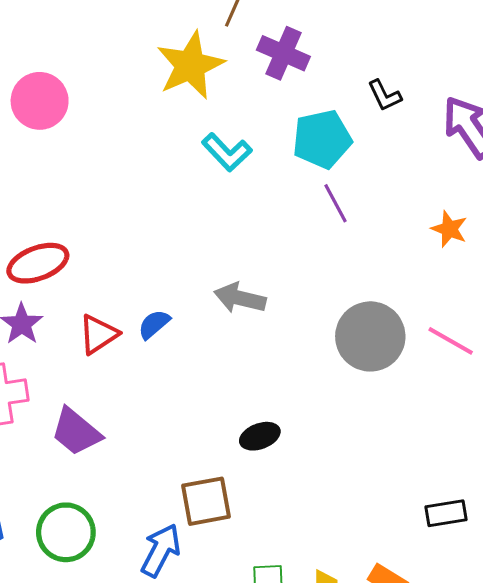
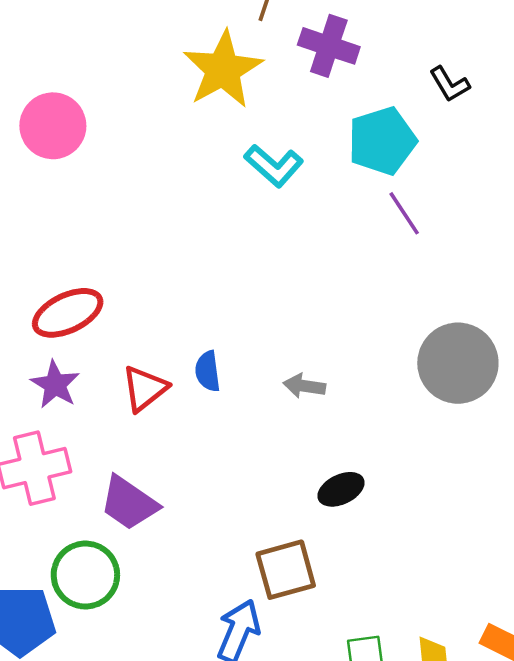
gray arrow: (240, 298) -> (304, 386), moved, size x0.7
blue semicircle: (154, 324) -> (208, 371), turned -52
green circle: (66, 532) -> (85, 575), moved

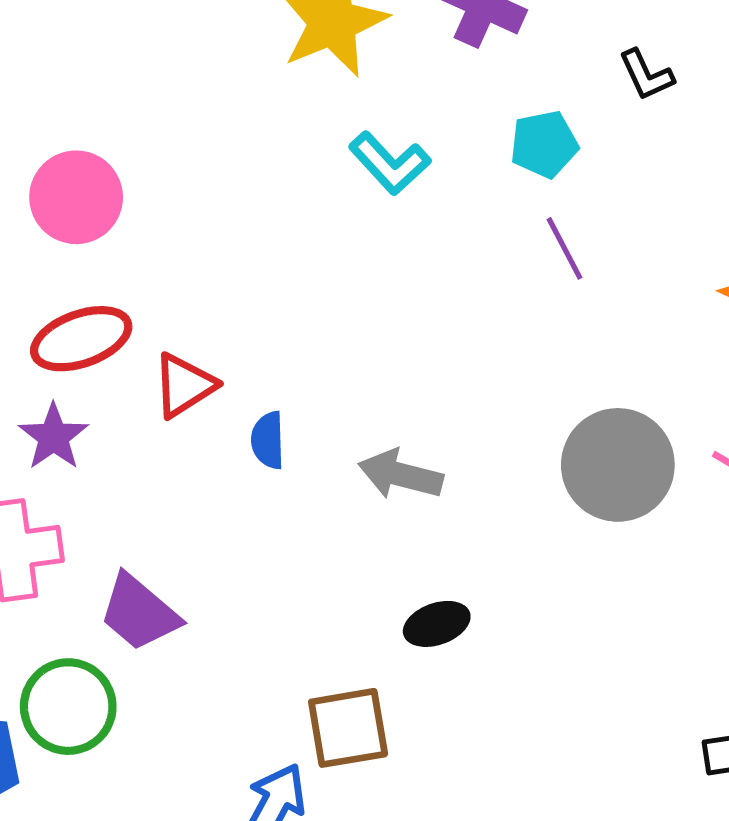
pink circle: (53, 126) -> (76, 197), moved
cyan pentagon: (382, 141) -> (544, 144), size x0.7
gray arrow: (304, 386) -> (401, 475), size x1.4
red triangle: (145, 389) -> (184, 385), moved

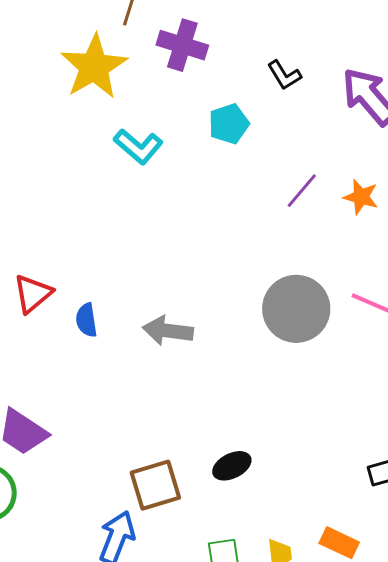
purple line: (564, 248) -> (302, 191), moved, turned 75
black ellipse: (437, 624) -> (232, 466), moved

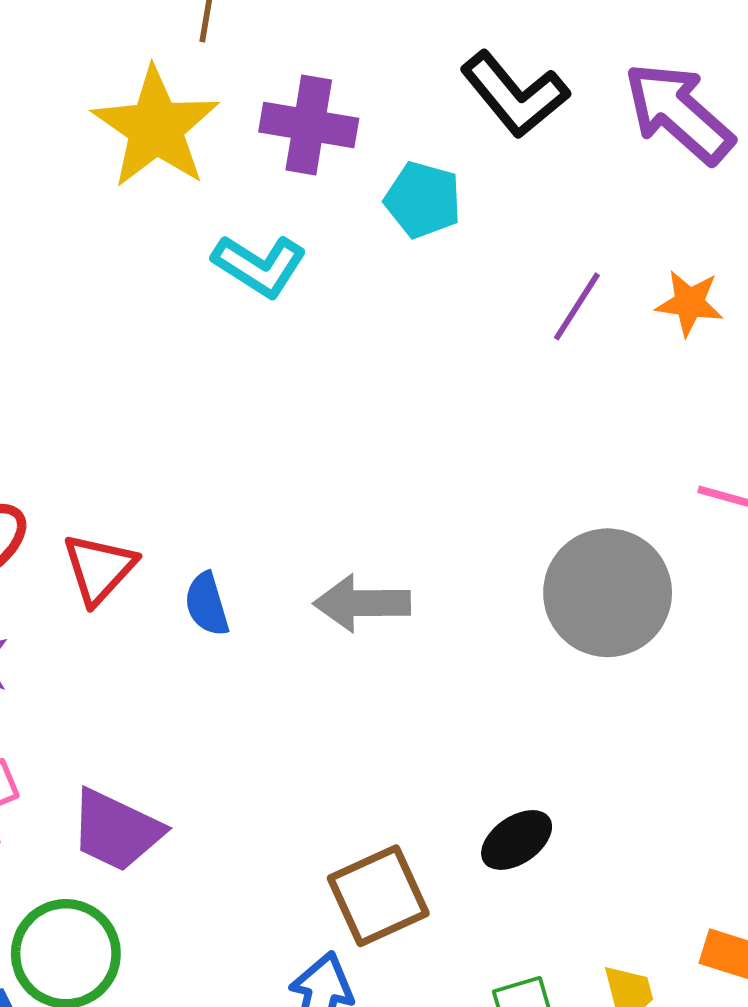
purple cross: (182, 45) -> (309, 125), moved
black L-shape: (284, 75) -> (515, 94), size x1.6
cyan pentagon: (229, 124) -> (423, 200), turned -30
gray circle: (296, 309) -> (608, 593), moved

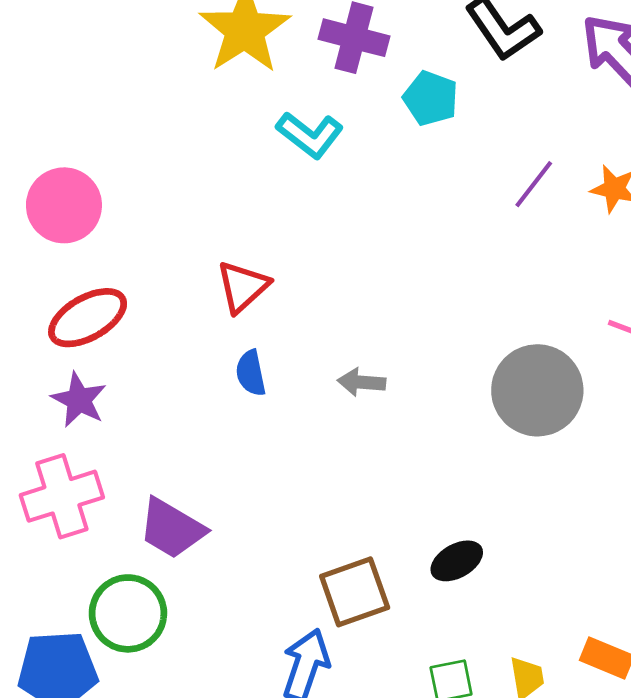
red triangle: (99, 569) -> (243, 287), moved
gray arrow: (362, 603) -> (361, 382), size x0.7

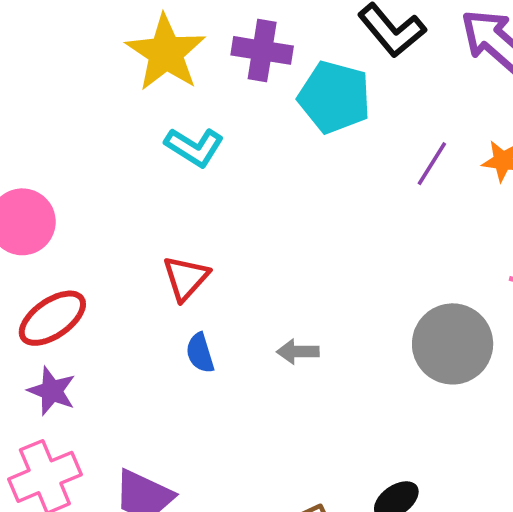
cyan pentagon: (431, 98) -> (334, 97), size x1.5
cyan L-shape: (310, 135) -> (194, 147), moved

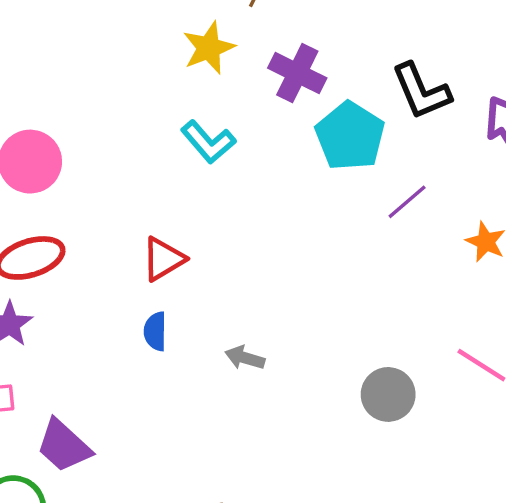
yellow star: (166, 53) -> (209, 48), size x0.7
purple line: (432, 164) -> (407, 202), moved
gray circle: (453, 344) -> (388, 394), size x0.7

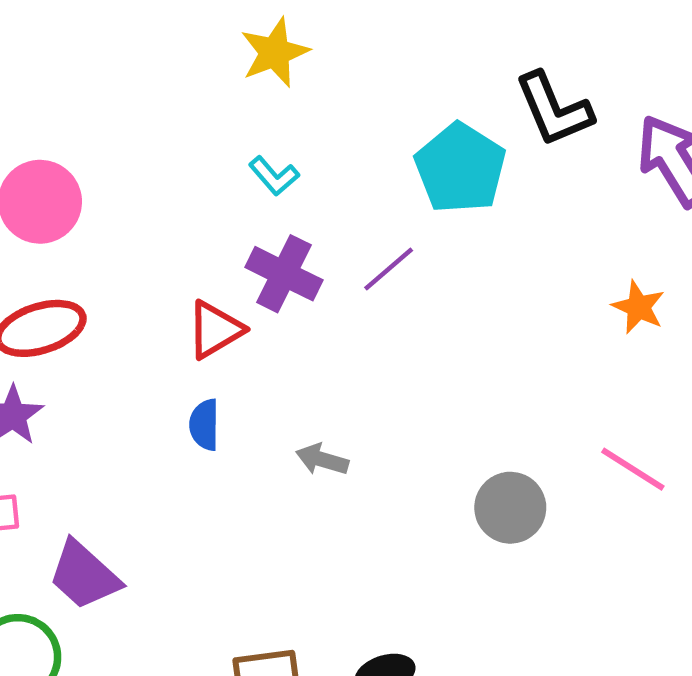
purple cross: (297, 73) -> (284, 274), moved
cyan L-shape: (208, 142) -> (274, 176), size x0.7
purple line: (407, 202) -> (389, 269), moved

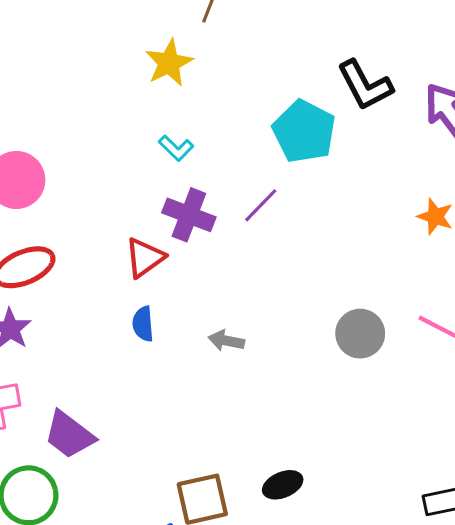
gray circle: (510, 508) -> (360, 334), moved

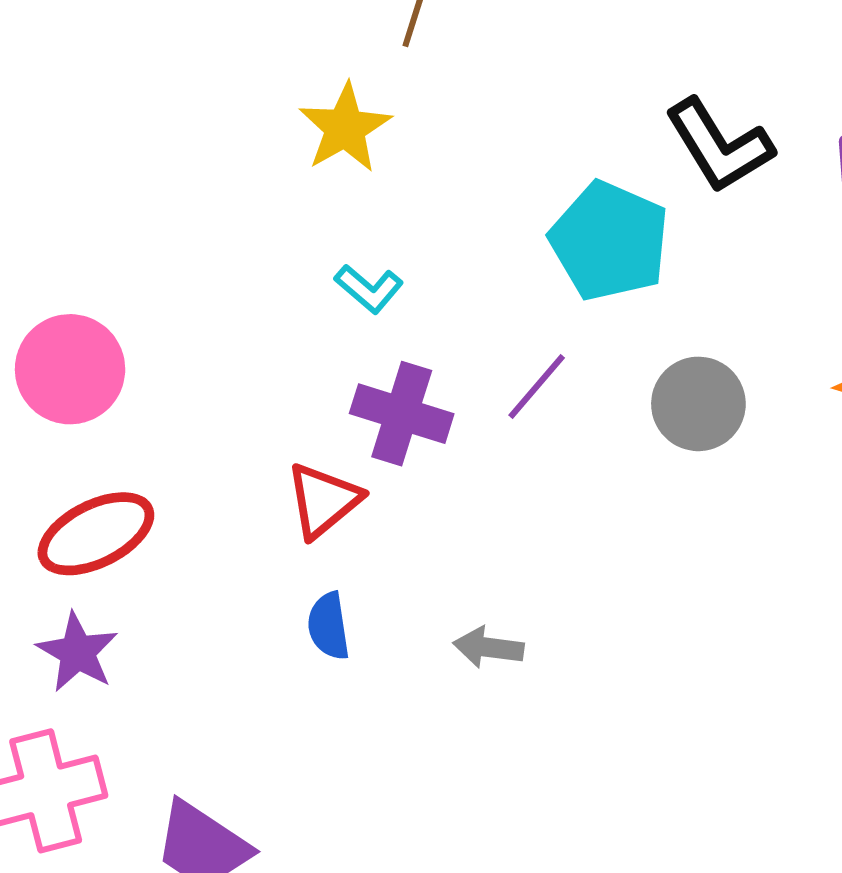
gray circle: (360, 334) -> (698, 404), moved

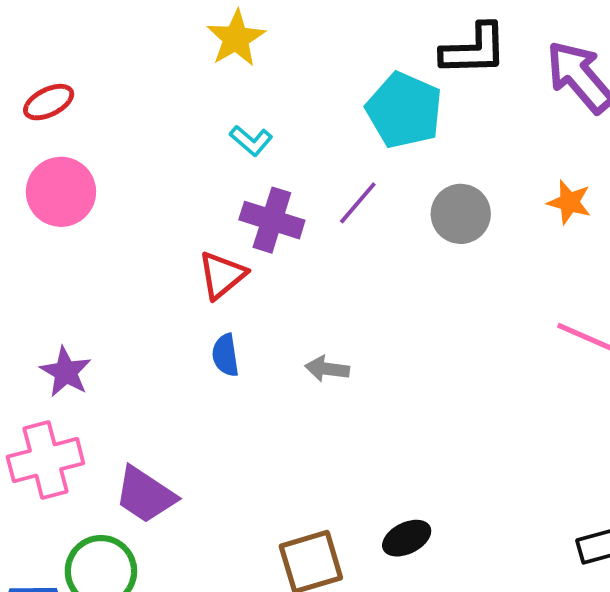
black L-shape: (719, 146) -> (474, 50), turned -60
red ellipse: (96, 534) -> (49, 102), moved, size x0.7

